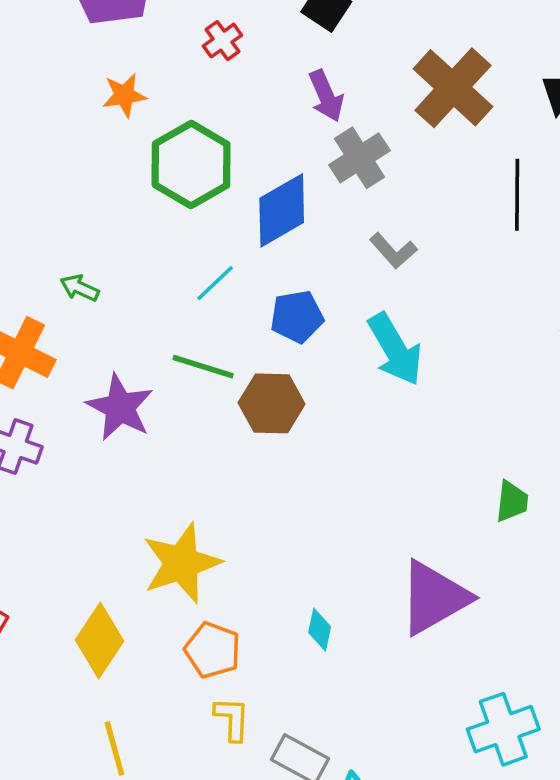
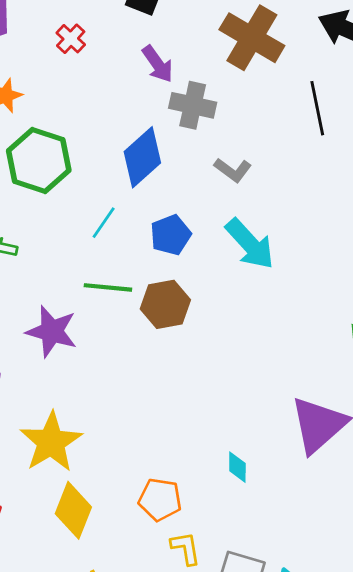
gray cross: (360, 158) -> (193, 105), turned -33
green hexagon: (191, 164) -> (39, 160), moved
yellow star: (181, 563) -> (51, 442), moved

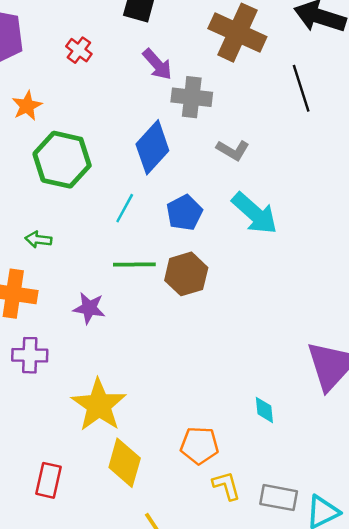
purple star: (52, 331) -> (89, 308), size x0.7

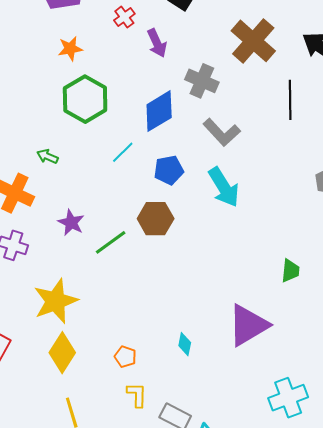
purple arrow: (157, 64) -> (157, 43), moved
gray L-shape: (233, 150) -> (222, 132), size x1.4
green line: (134, 264) -> (111, 242), moved, turned -52
orange pentagon: (199, 445) -> (125, 357), size x0.7

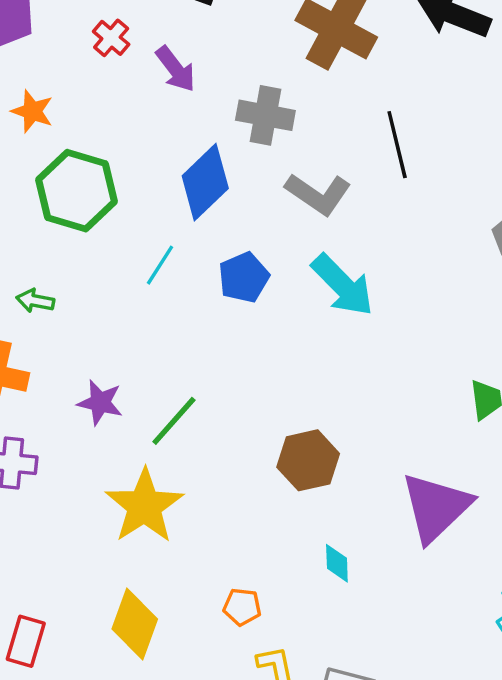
orange star: (70, 49) -> (32, 111), turned -30
black line: (290, 100) -> (397, 145), moved
brown hexagon: (156, 219) -> (308, 460), moved
yellow star: (56, 301) -> (144, 506), moved

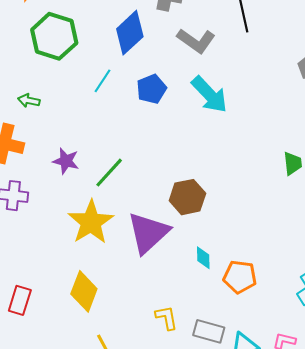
purple triangle: (436, 507) -> (148, 233), moved
orange pentagon: (242, 607) -> (240, 277), moved, size x1.5

